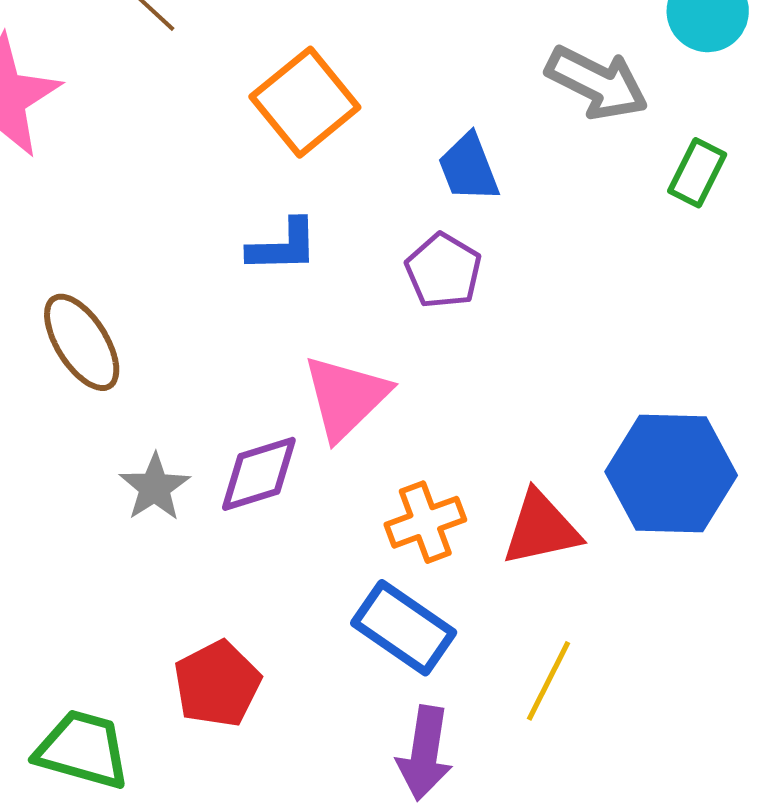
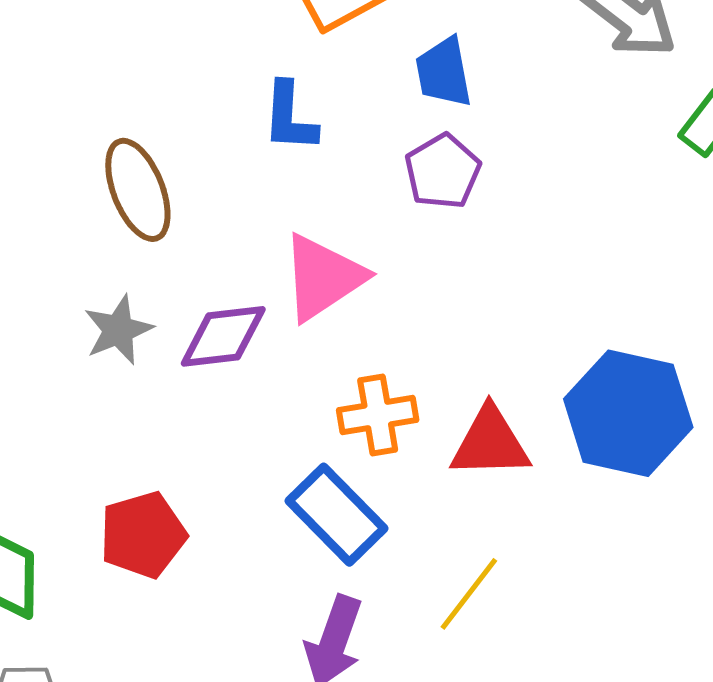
blue trapezoid: (469, 168) -> (444, 72), moved
blue L-shape: (283, 246) -> (290, 117), turned 84
brown ellipse: (82, 342) -> (138, 190), moved

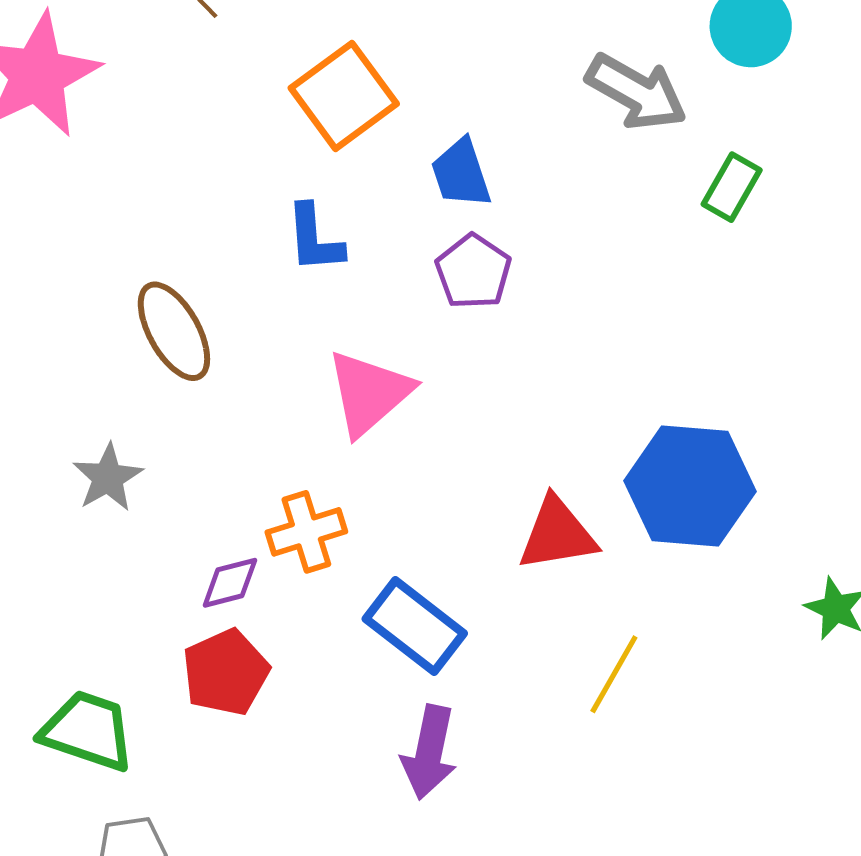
gray star: (118, 330) -> (108, 478), moved
purple diamond: (223, 336) -> (230, 583), moved, size x0.7
orange cross: (378, 415) -> (306, 532), moved
yellow line: (469, 594) -> (614, 674), moved

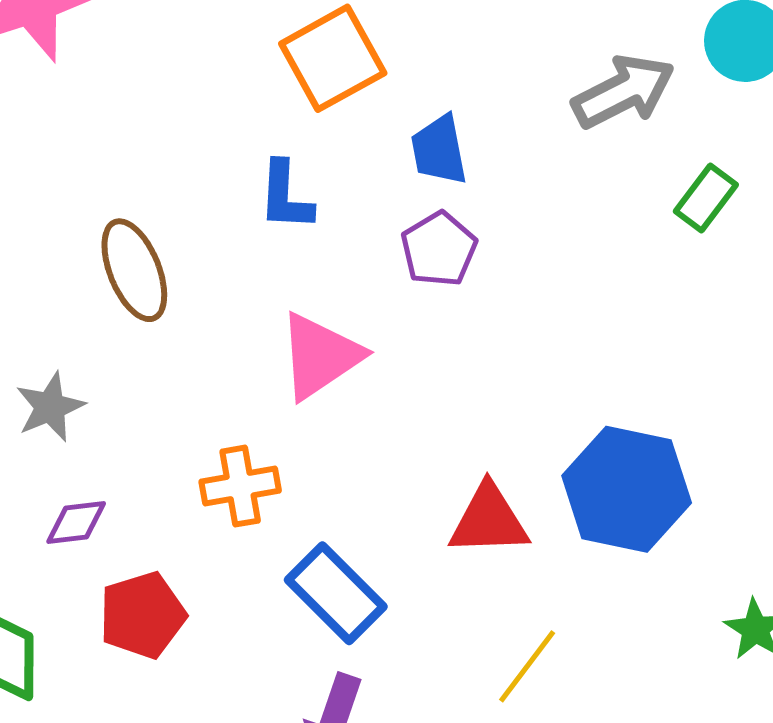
gray arrow: (636, 92) -> (623, 92), turned -64
purple diamond: (230, 583) -> (76, 522), moved

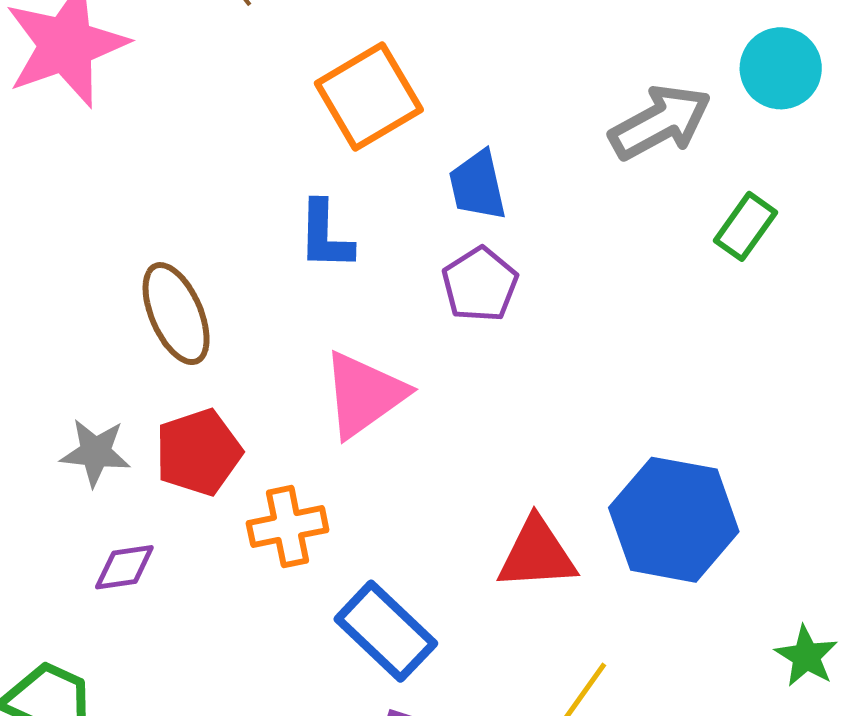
gray star: (50, 407) -> (95, 453), turned 30
red pentagon: (142, 615) -> (198, 452), moved

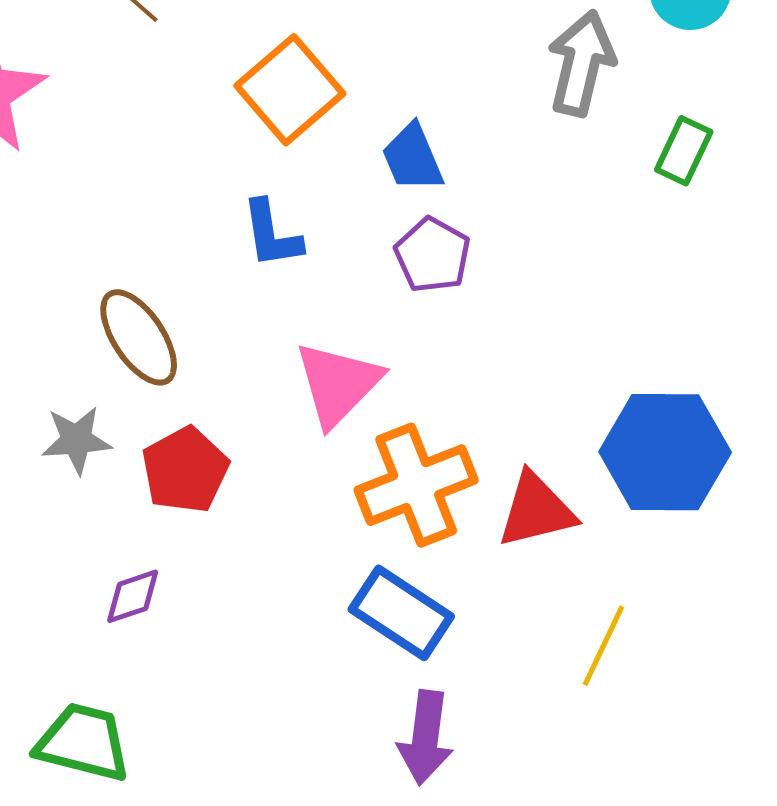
gray arrow: (660, 122) -> (581, 63), turned -38
gray star: (95, 453) -> (76, 440), moved
orange cross: (288, 527) -> (416, 485), moved, size x1.5

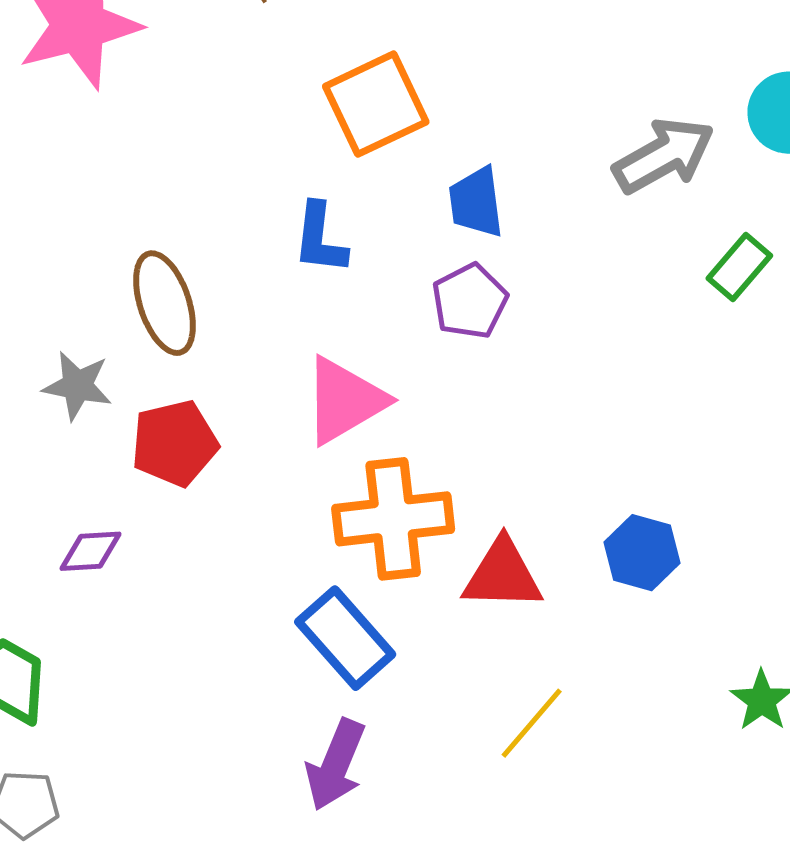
gray arrow: (581, 63) -> (664, 156), turned 32
blue hexagon: (665, 452) -> (642, 553), size x0.6

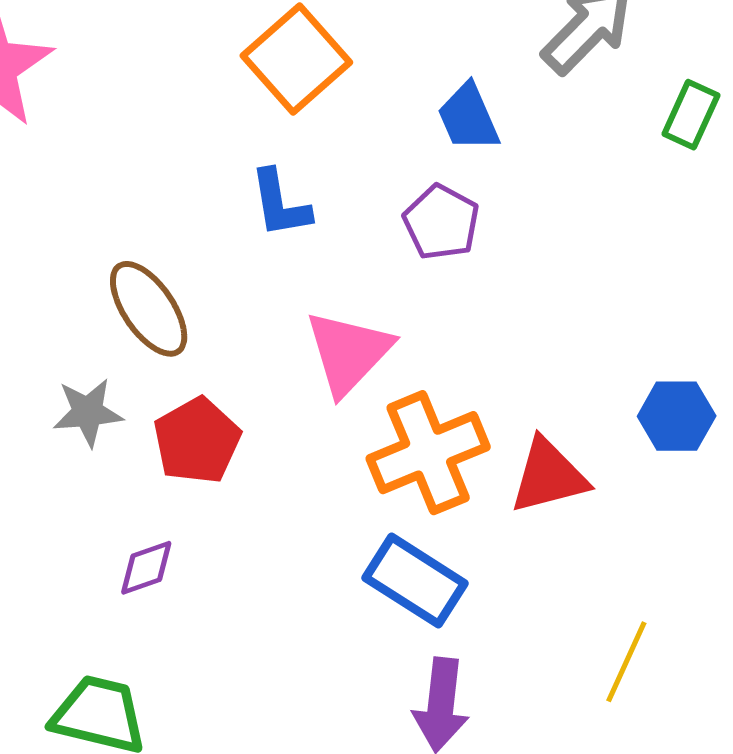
blue trapezoid: (476, 202) -> (468, 117), moved
yellow line: (532, 723) -> (626, 662), moved

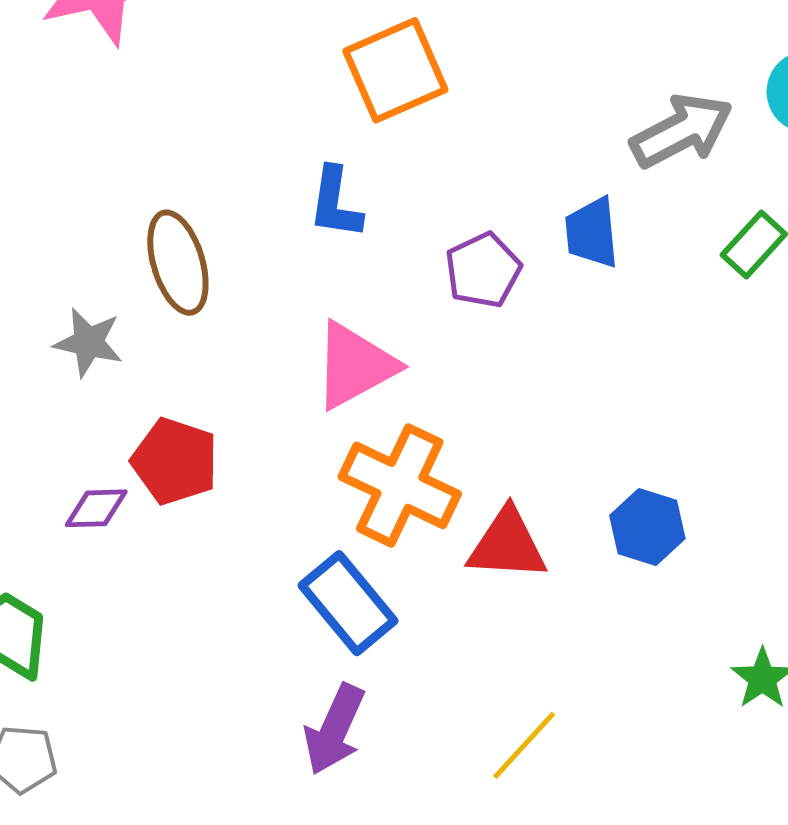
blue trapezoid: (468, 117) -> (592, 233), moved
red pentagon: (197, 441) -> (175, 461), moved, turned 30
orange cross: (428, 453) -> (400, 485), turned 30

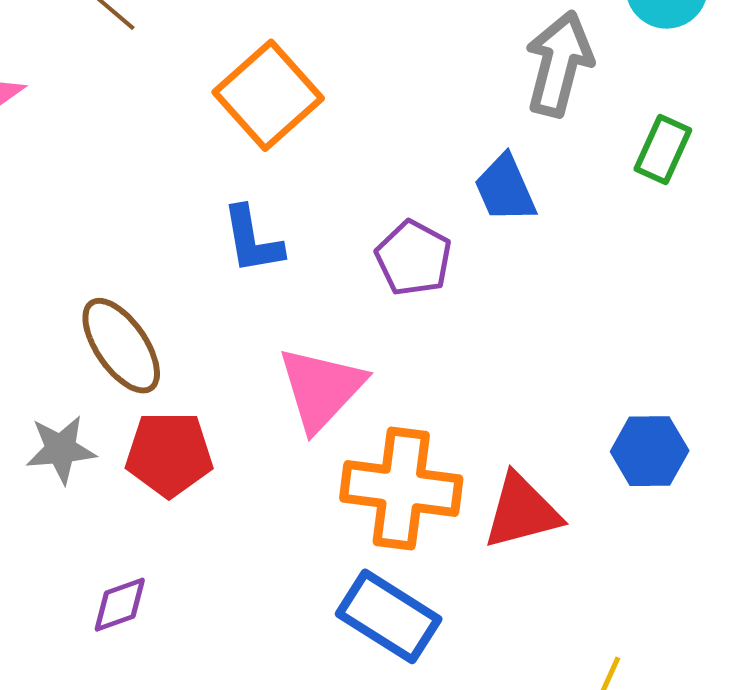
gray arrow: (682, 131) -> (559, 64), turned -30
red pentagon: (175, 461) -> (169, 454), moved

